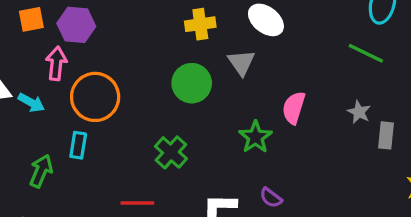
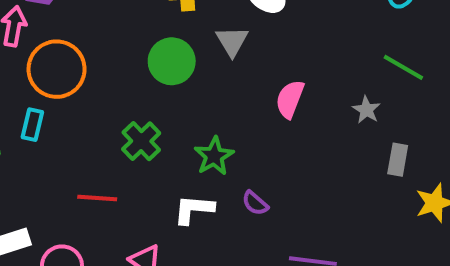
green line: (366, 53) -> (403, 67), moved
gray rectangle: (386, 135) -> (398, 160), moved
green star: (255, 137) -> (214, 156), moved

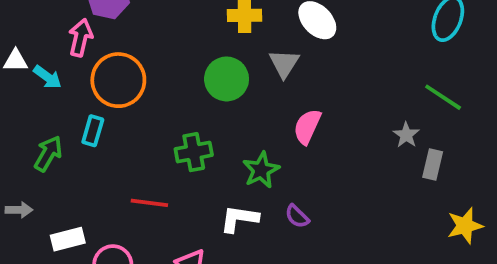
pink semicircle: (290, 99) -> (307, 127), moved
green cross: (141, 141) -> (194, 152), turned 30
gray rectangle: (398, 160) -> (433, 164), moved

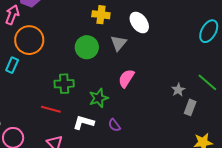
green line: (443, 97) -> (207, 82), moved
red line: (149, 203) -> (51, 109), moved

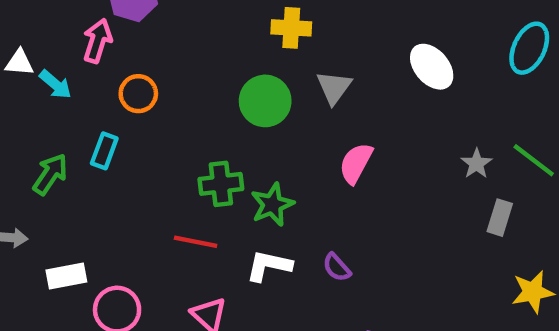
white ellipse: (139, 23) -> (432, 67), moved
orange circle: (29, 40) -> (138, 94), size x0.6
gray star: (178, 90) -> (477, 164), moved
green star: (99, 98) -> (272, 204), moved

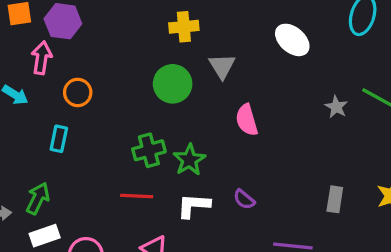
pink semicircle: (356, 163) -> (247, 120), turned -36
green arrow: (50, 174) -> (38, 198), moved
gray rectangle: (500, 218) -> (335, 199), moved

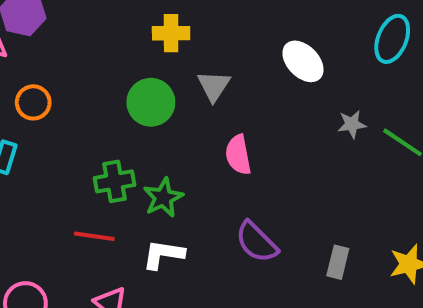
gray star: (336, 107) -> (352, 124), moved, turned 30
purple semicircle: (244, 199) -> (257, 242), moved, size x1.6

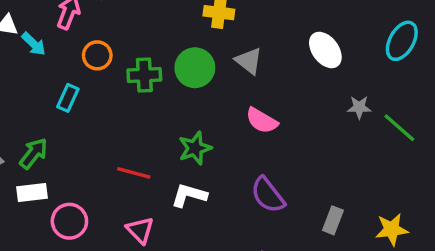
gray triangle: (214, 86) -> (249, 61), turned -32
pink semicircle: (238, 155) -> (262, 121), turned -56
green cross: (114, 181) -> (144, 75), moved

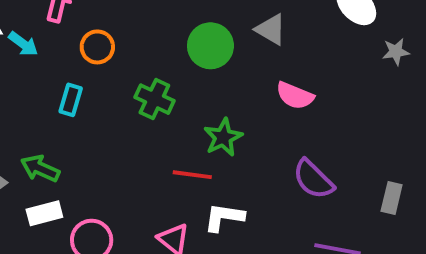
green cross: (144, 75) -> (154, 99), moved, turned 36
gray star: (359, 107) -> (396, 52), moved
green arrow: (34, 153) -> (40, 168), turned -96
red line: (134, 173) -> (192, 175), moved
white L-shape: (189, 195) -> (224, 217), moved

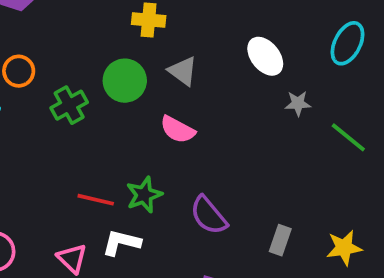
pink semicircle: (295, 96) -> (178, 130), moved
green cross: (154, 99) -> (69, 105), moved, turned 30
green star: (223, 137) -> (144, 195), moved

